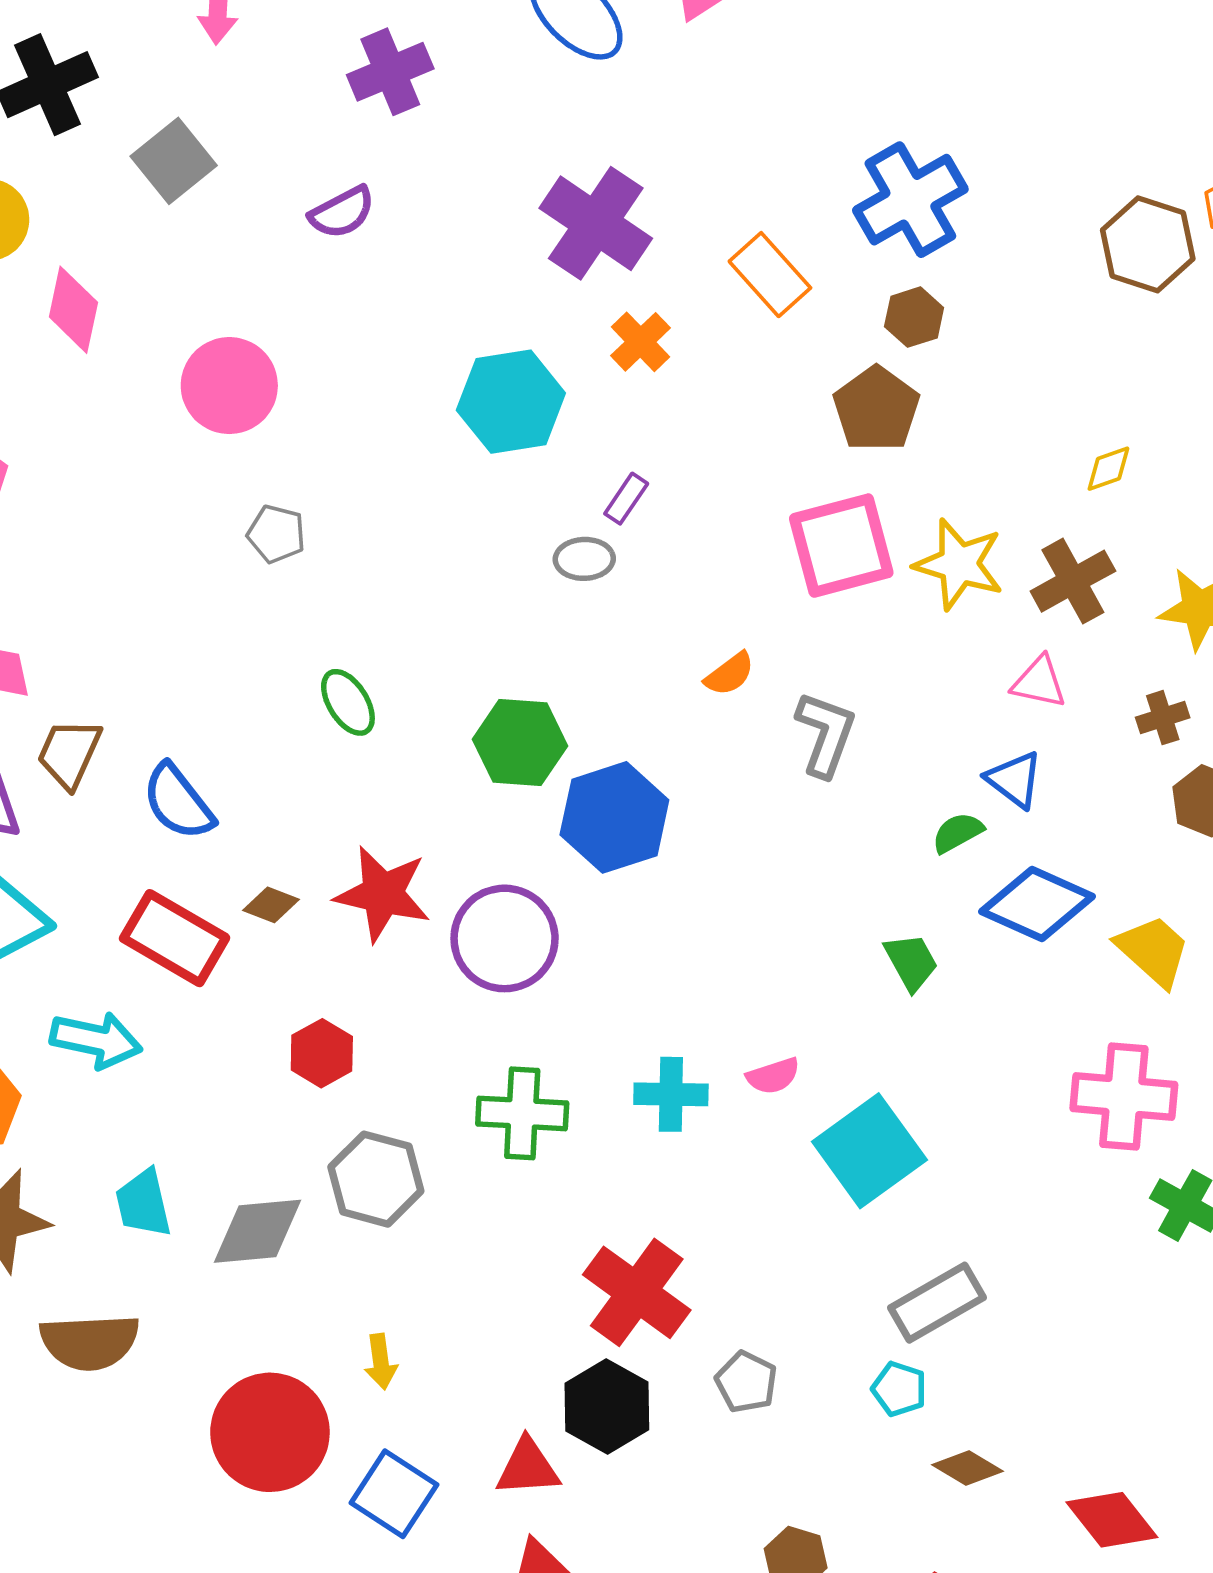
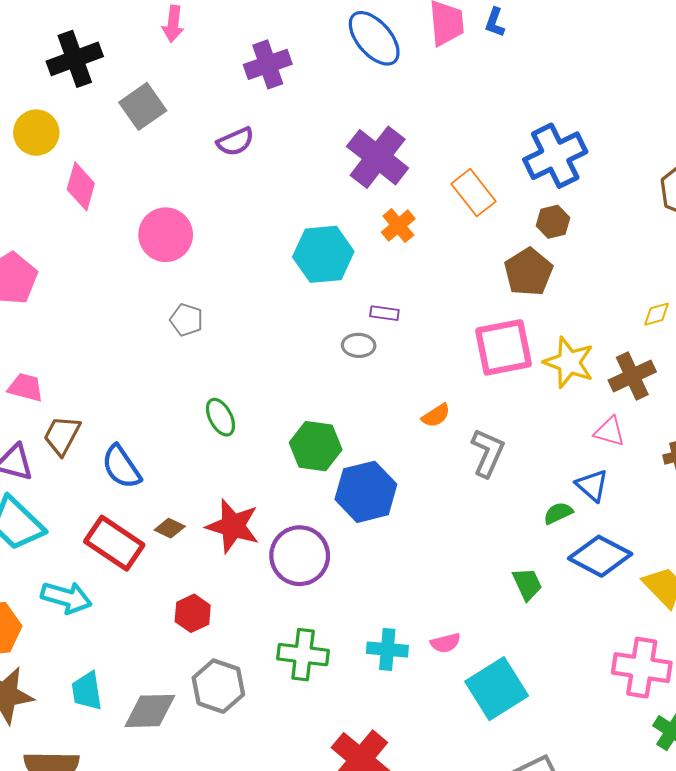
purple rectangle: (626, 499) -> (384, 313), turned 60

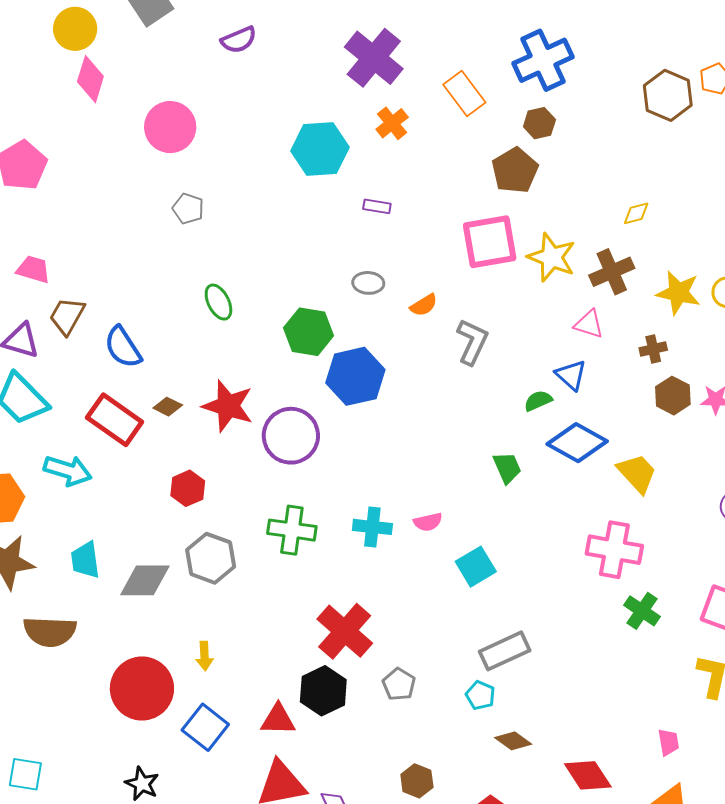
yellow circle: (36, 133) -> (75, 29), moved
gray ellipse: (359, 345) -> (368, 283), moved
cyan square: (497, 689) -> (476, 567), size x0.7

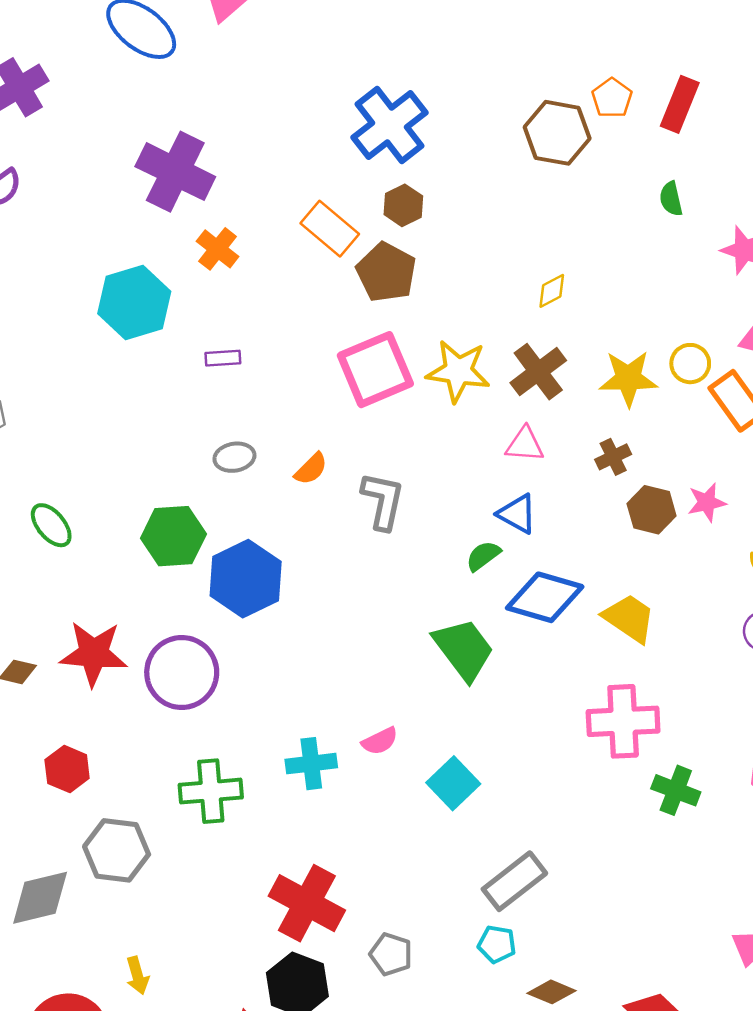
orange rectangle: (464, 93) -> (330, 229), moved
green trapezoid: (507, 468) -> (464, 649), size x1.6

